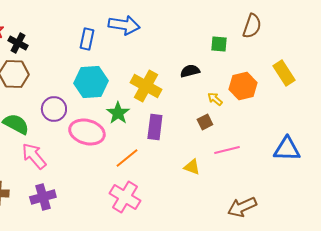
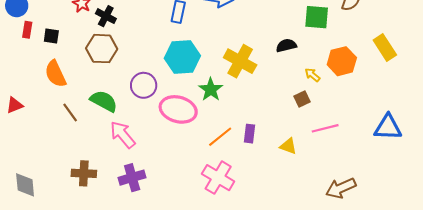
green square: (219, 44) -> (317, 17), size x1.4
purple rectangle: (155, 127) -> (250, 134), moved, size x0.7

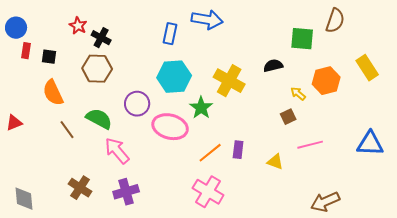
brown cross: (84, 173) -> (80, 188), turned 30

